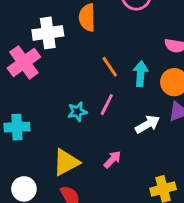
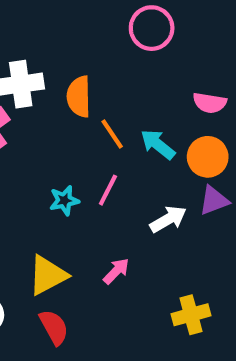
orange semicircle: (87, 18) -> (79, 97), moved
cyan arrow: (141, 74) -> (158, 144), turned -55

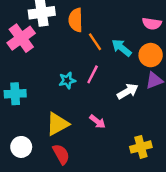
pink arrow: (116, 271) -> (97, 122), turned 84

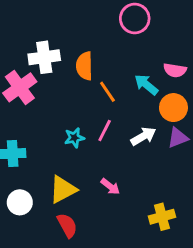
cyan arrow: (122, 48) -> (146, 85), moved
white arrow: (128, 91) -> (143, 136), moved
white circle: (21, 147) -> (20, 202), moved

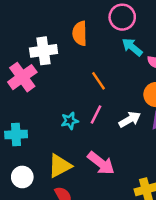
orange semicircle: (84, 66) -> (80, 33), moved
cyan arrow: (146, 85) -> (132, 47), moved
pink arrow: (110, 187) -> (101, 163), size x1.6

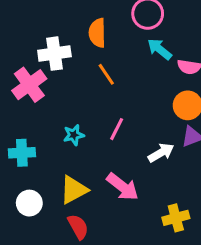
orange line: (98, 81) -> (106, 74), moved
white arrow: (130, 120) -> (161, 153), moved
cyan star: (70, 121) -> (74, 135), moved

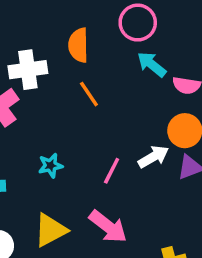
pink line: (117, 129) -> (112, 171), moved
white arrow: (161, 153) -> (153, 157), moved

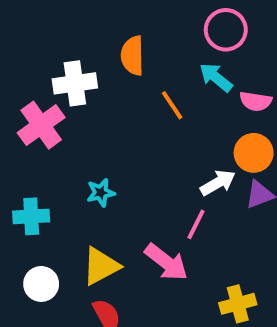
pink circle: (138, 23) -> (226, 30), moved
orange line: (89, 94) -> (172, 105), moved
pink line: (112, 171) -> (196, 224), moved

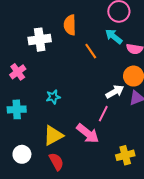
pink cross: (41, 125) -> (18, 72), moved, size x0.7
white circle: (41, 284) -> (22, 154), moved

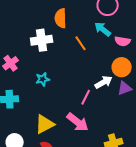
white cross: (40, 40) -> (42, 40), moved
cyan star: (53, 97) -> (43, 79), moved
pink line: (103, 114) -> (86, 97), moved

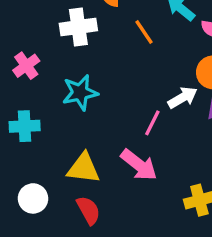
cyan star: (43, 79) -> (80, 93), size x1.5
yellow triangle: (45, 124) -> (83, 168), turned 35

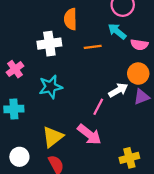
orange line: (144, 32) -> (93, 47), turned -63
yellow triangle: (83, 168) -> (53, 137), turned -45

